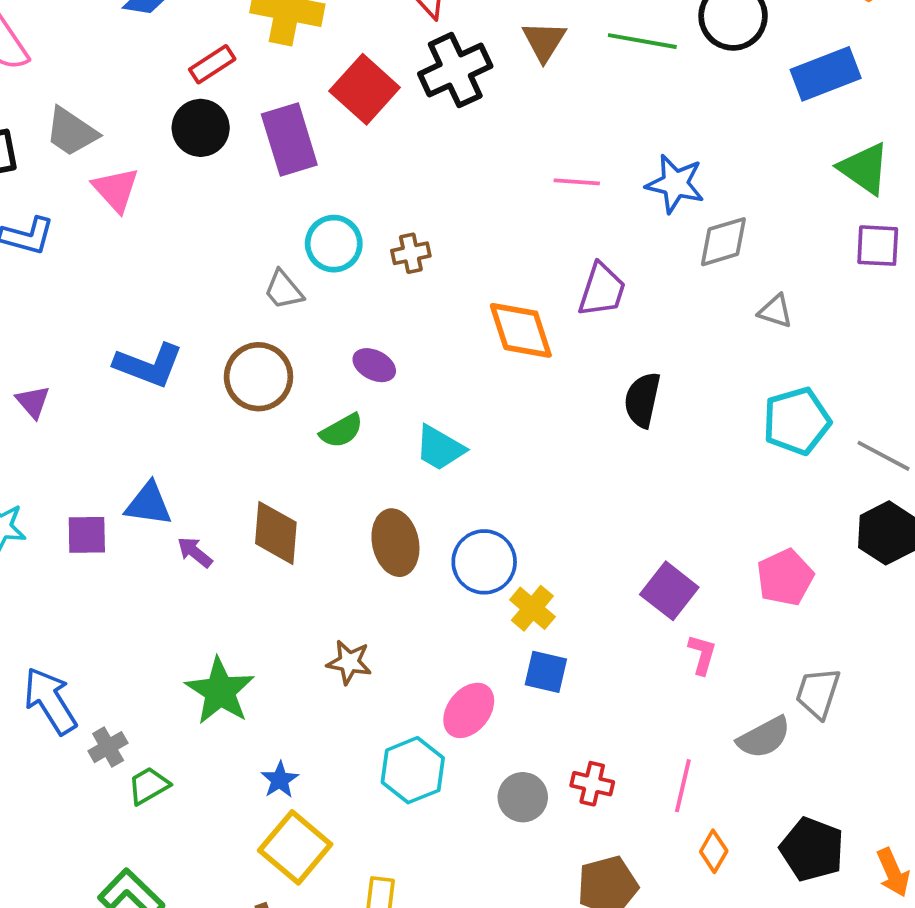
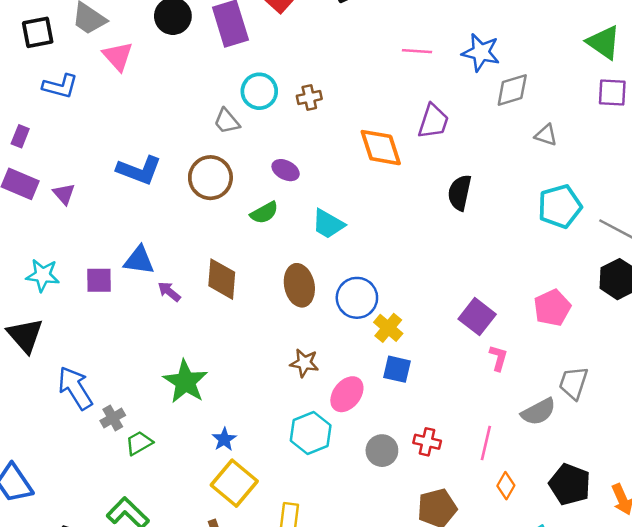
brown star: (349, 662) -> (304, 363), moved

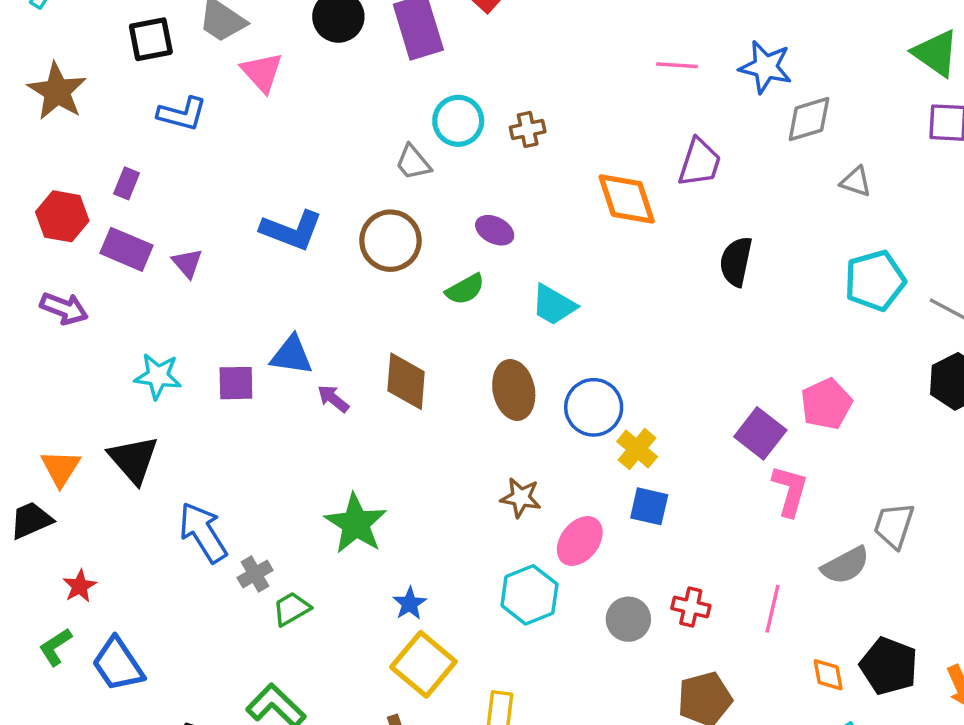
pink pentagon: (552, 308) -> (826, 404), moved
pink L-shape: (498, 358) -> (790, 491), size x1.4
orange diamond: (506, 486) -> (828, 675), moved, turned -40

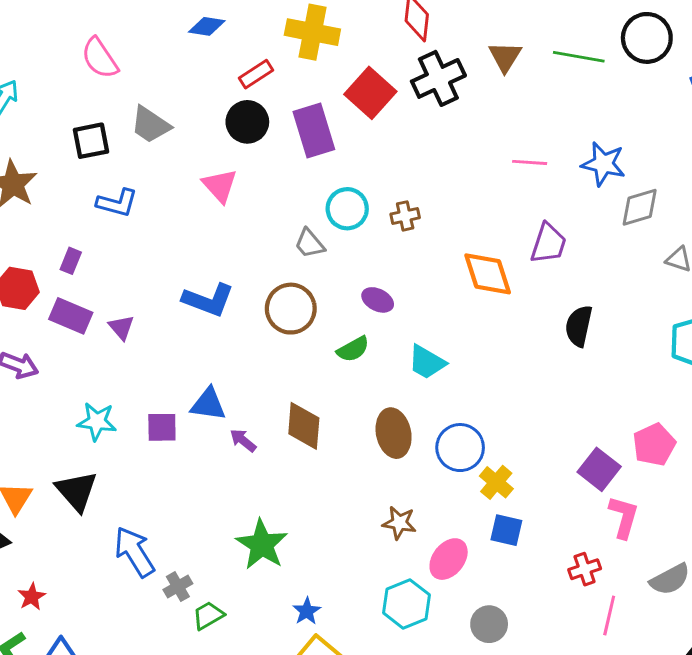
pink triangle: (262, 72) -> (220, 186), moved
red cross: (691, 607) -> (585, 569), moved, turned -32

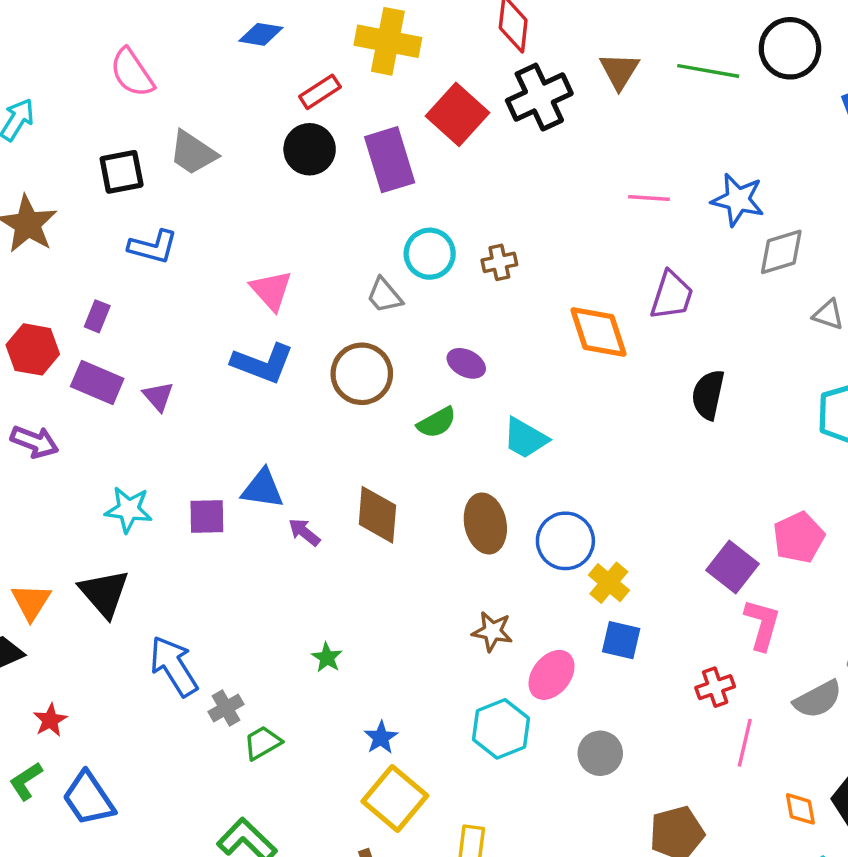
pink triangle: (220, 186) -> (271, 290), moved
green star: (262, 545) -> (327, 658), size x0.5

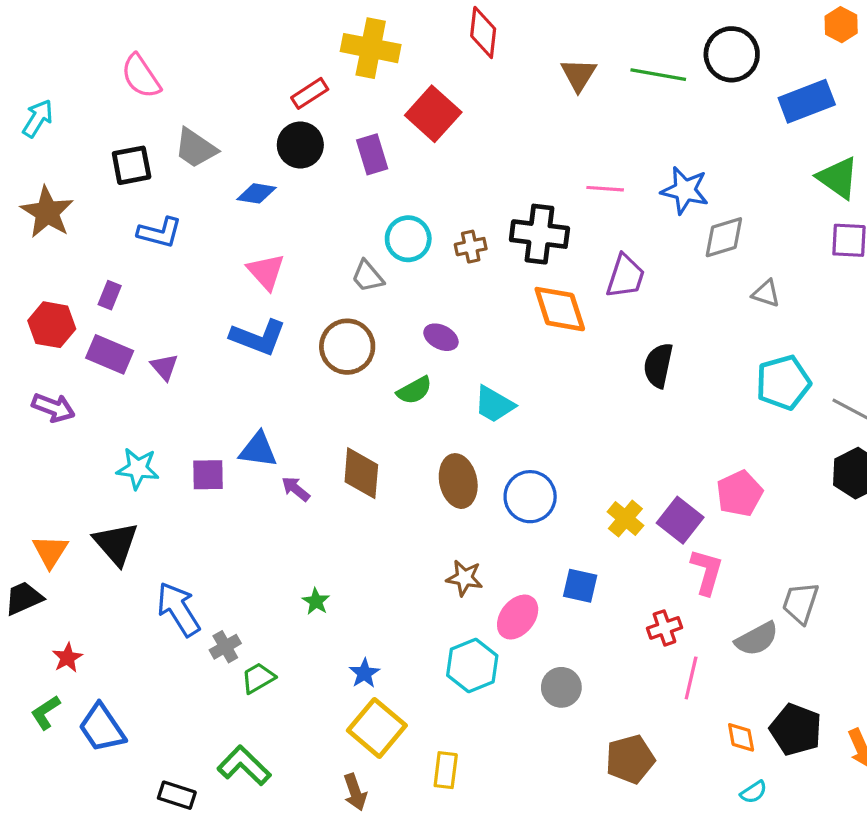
blue diamond: (261, 34) -> (257, 193), moved
black cross: (539, 97) -> (539, 234), moved, turned 32
purple rectangle: (390, 160) -> (372, 154), size x0.7
yellow cross: (609, 583) -> (625, 519), moved

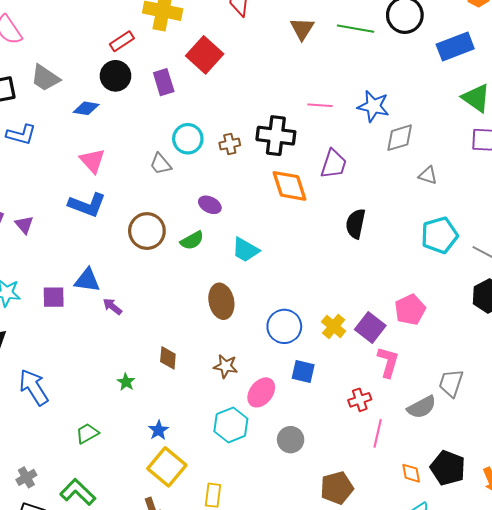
brown circle: (347, 347) -> (147, 231), moved
brown diamond: (361, 473) -> (168, 358), moved, size x0.7
blue circle: (530, 497) -> (284, 326), moved
gray cross: (225, 647) -> (26, 477), moved

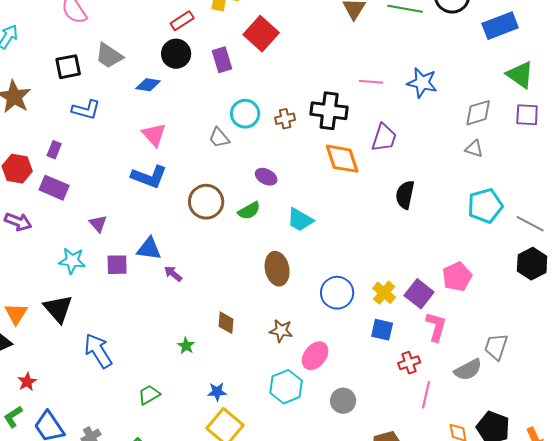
gray diamond: (400, 138) -> (478, 113), moved
purple triangle: (24, 225) -> (98, 224), moved
blue square: (303, 371) -> (382, 330), moved
blue star: (158, 430) -> (217, 392), turned 30

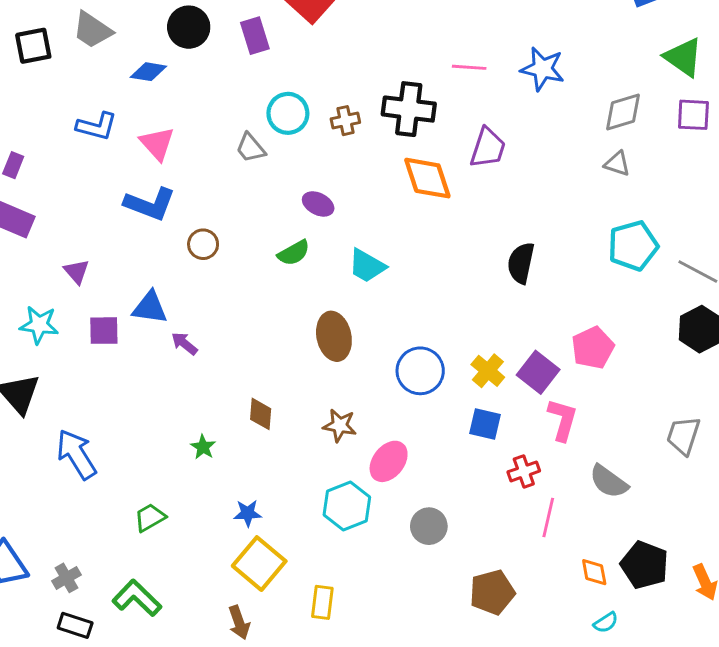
blue L-shape: (86, 110) -> (97, 126), moved
black semicircle: (405, 195) -> (521, 263), moved
brown circle: (206, 202) -> (203, 244), moved, size x0.6
gray trapezoid: (496, 347) -> (683, 436), moved
gray semicircle: (468, 370) -> (609, 482), turned 64

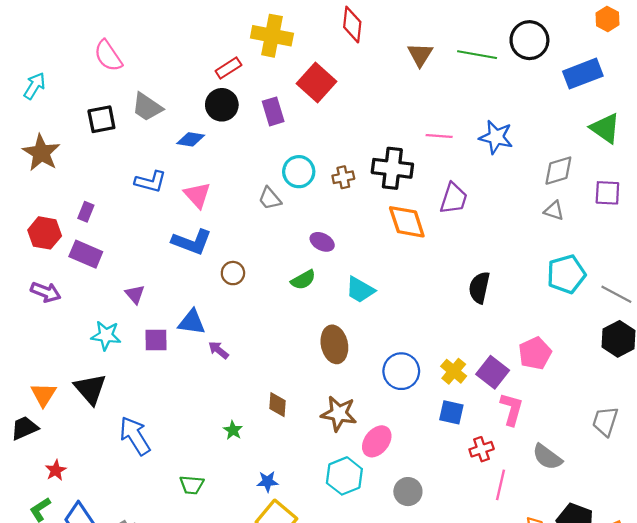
purple square: (693, 115) -> (607, 193), moved
brown star: (340, 425) -> (339, 414), size x1.4
green trapezoid: (150, 517) -> (192, 485), turned -145

